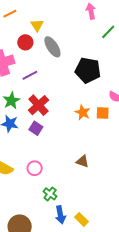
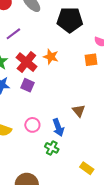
orange star: (83, 112) -> (51, 57), moved
brown triangle: (82, 161) -> (79, 111), turned 40
blue arrow: (60, 215) -> (58, 127), moved

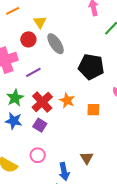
orange square: (91, 60) -> (93, 110), moved
pink circle: (32, 125) -> (38, 155), moved

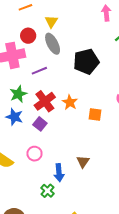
red circle: (28, 39) -> (28, 36), moved
gray ellipse: (56, 44) -> (53, 44), moved
black pentagon: (91, 67) -> (86, 62), moved, turned -30

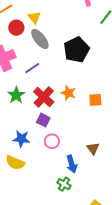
red circle: (28, 36) -> (16, 28), moved
blue star: (14, 117) -> (21, 139), moved
pink circle: (34, 154) -> (52, 141), moved

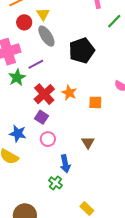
green star: (16, 95) -> (17, 77), moved
brown triangle: (93, 149) -> (88, 142), moved

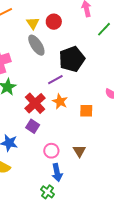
red circle: (24, 22) -> (54, 22), moved
purple line: (36, 64) -> (55, 80), moved
pink circle: (48, 139) -> (51, 151), moved

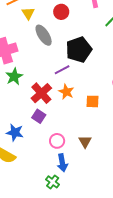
yellow triangle: (33, 23) -> (28, 13), moved

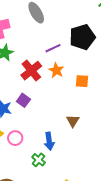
black pentagon: (79, 50) -> (82, 37), moved
purple square: (39, 116) -> (23, 100), moved
pink circle: (57, 141) -> (15, 138), moved

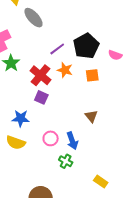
black pentagon: (82, 37) -> (86, 46), moved
purple square: (23, 100) -> (41, 97), moved
pink circle: (15, 138) -> (51, 138), moved

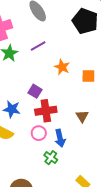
black pentagon: (86, 46) -> (85, 21), moved, turned -30
purple line: (57, 49) -> (38, 46), moved
red cross: (40, 75) -> (46, 111), moved, turned 35

